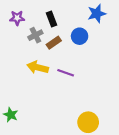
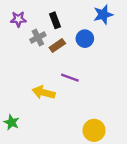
yellow arrow: (38, 67) -> (44, 93), moved

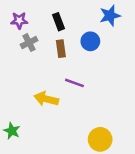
gray cross: (38, 37) -> (29, 43), moved
brown rectangle: (57, 45) -> (61, 49), turned -63

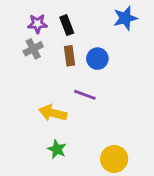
purple star: (19, 20) -> (37, 24), moved
blue circle: (90, 41) -> (97, 59), moved
green star: (12, 131) -> (57, 149), moved

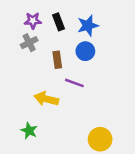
blue star: (125, 18) -> (88, 25), moved
brown rectangle: (69, 56) -> (57, 60), moved
green star: (57, 149) -> (29, 131), moved

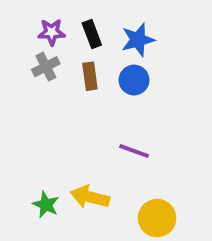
brown rectangle: (57, 60) -> (90, 76), moved
purple line: (74, 83) -> (134, 151), moved
yellow arrow: (46, 99) -> (90, 197), moved

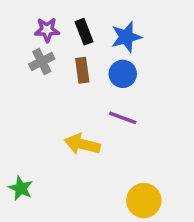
purple line: (134, 151) -> (123, 118), moved
yellow arrow: (90, 197) -> (82, 144), moved
green star: (46, 205) -> (21, 188), moved

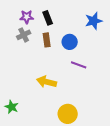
blue star: (126, 37) -> (94, 21), moved
purple line: (123, 118) -> (79, 65), moved
yellow circle: (144, 201) -> (68, 114), moved

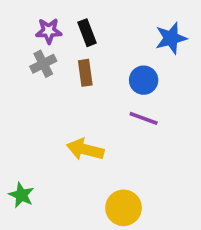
blue circle: (70, 42) -> (144, 80), moved

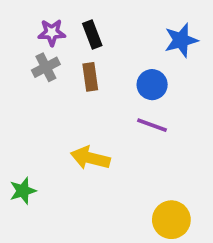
green star: (21, 195) -> (23, 191), moved, turned 30
yellow circle: (124, 208) -> (171, 220), moved

